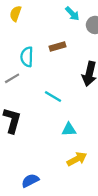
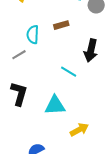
cyan line: (53, 97) -> (69, 72), moved
cyan triangle: (69, 129) -> (55, 105), moved, size x1.5

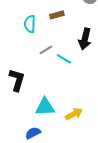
gray line: (19, 55) -> (46, 50), moved
cyan triangle: (55, 105) -> (45, 107), moved

